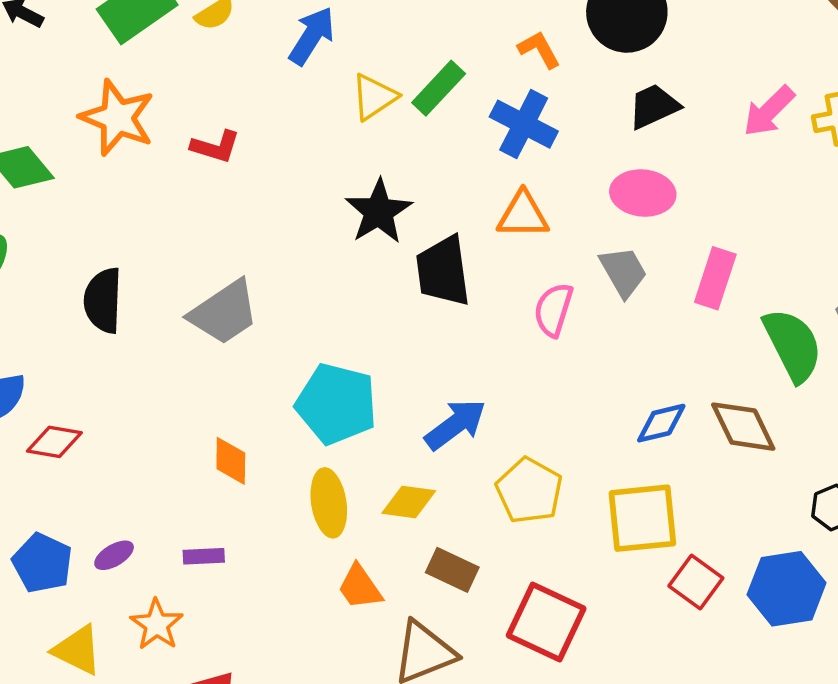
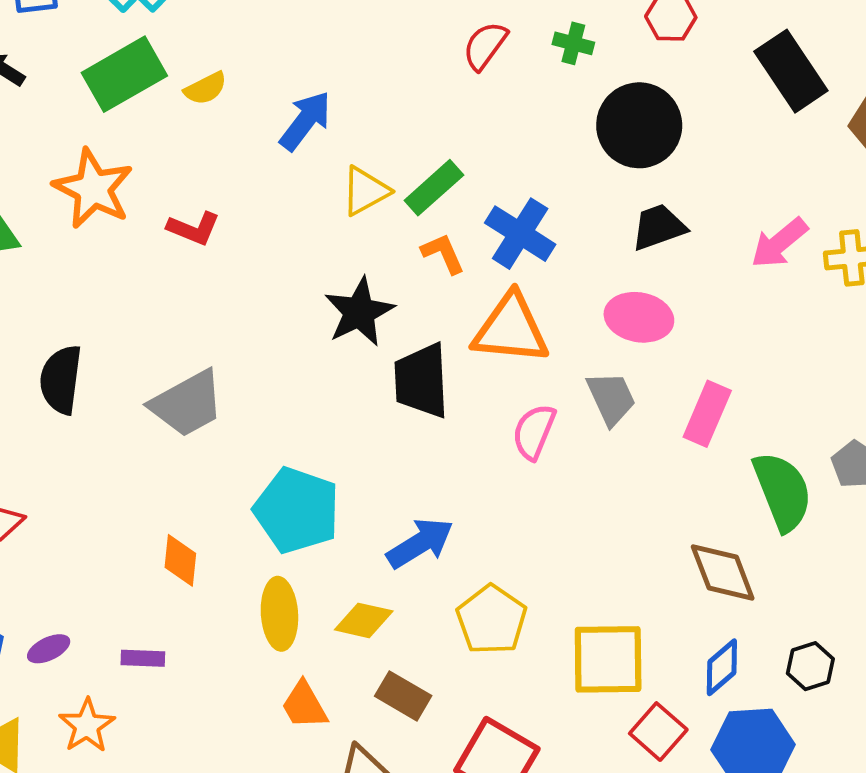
orange L-shape: (539, 50) -> (443, 253), moved
orange triangle: (523, 215) -> (511, 329), size x1.4
blue diamond: (661, 423) -> (722, 667), moved, turned -32

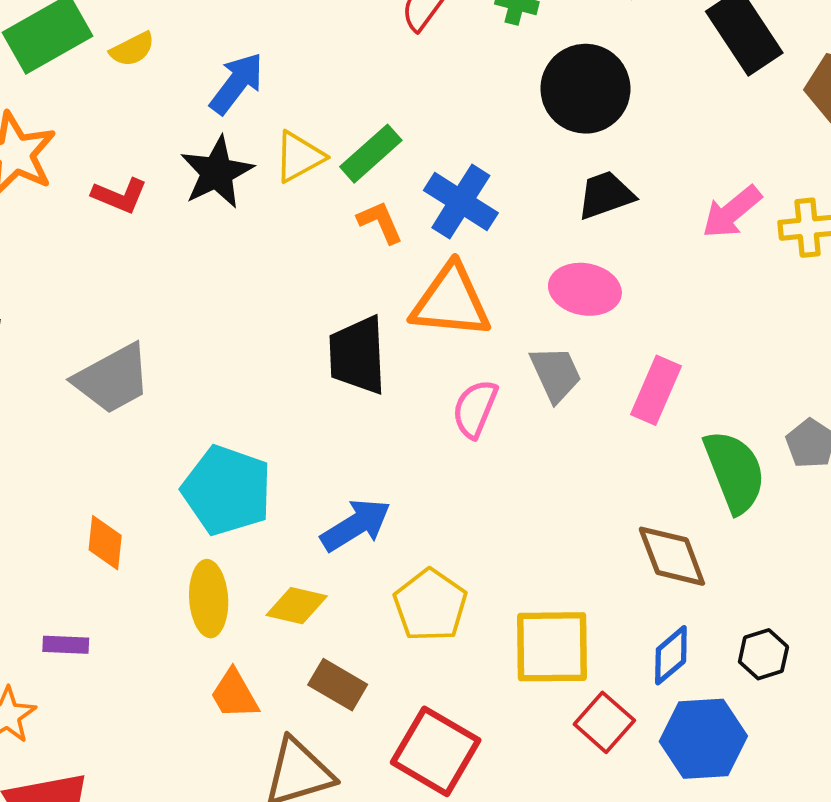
black star: (359, 312) -> (217, 172), moved

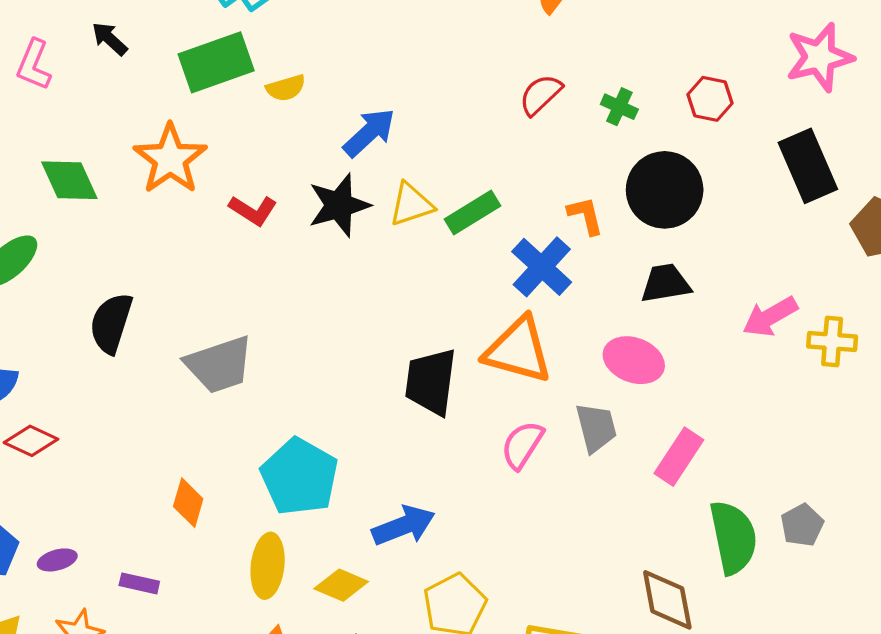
orange L-shape: (380, 222) -> (586, 216), moved

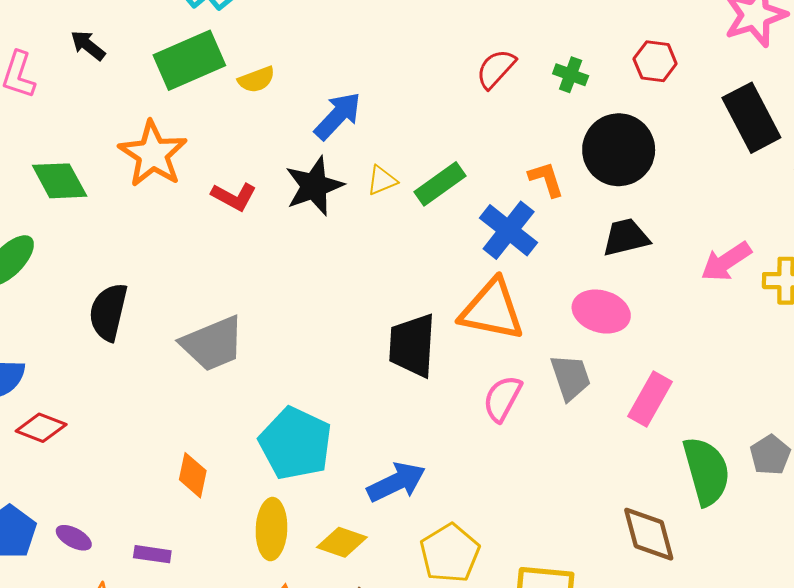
yellow triangle: (411, 204) -> (382, 180), size x0.7
purple ellipse: (57, 560) -> (74, 538), turned 48

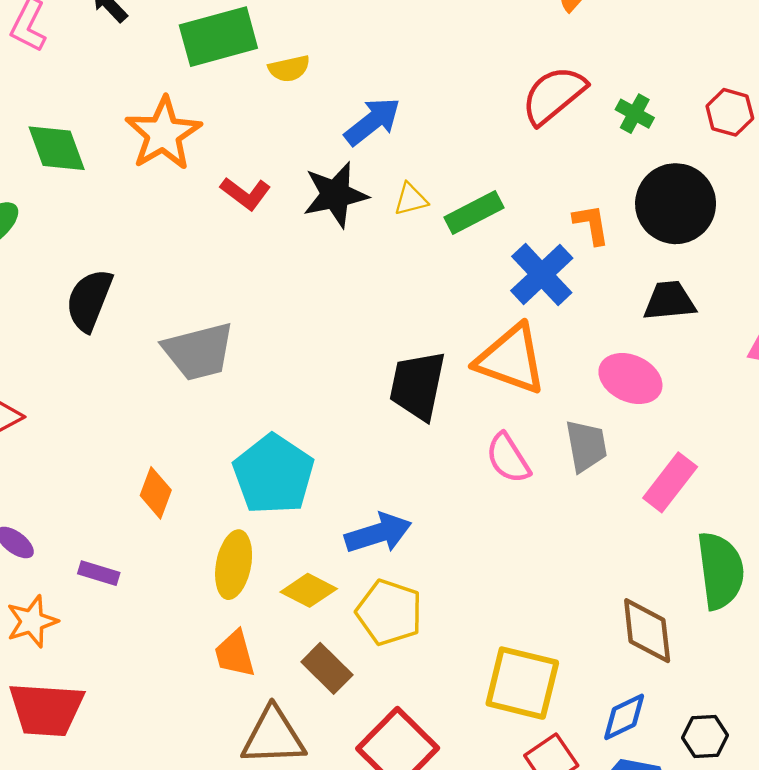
red semicircle: (496, 69) -> (554, 95), size x1.4
pink semicircle: (502, 399) -> (508, 458), turned -69
yellow pentagon: (450, 553) -> (389, 612), moved, turned -30

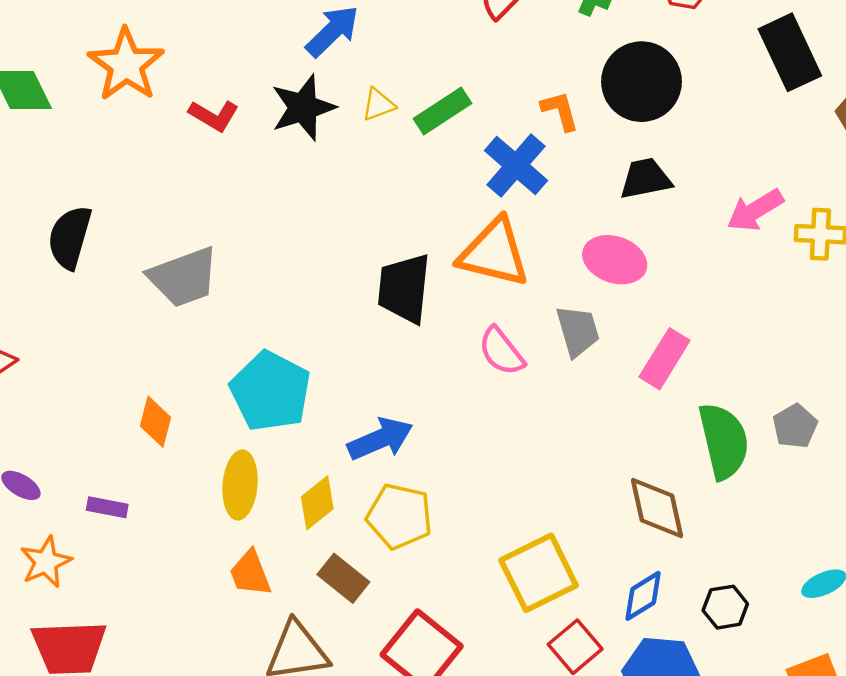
yellow diamond: (309, 590) -> (317, 503), turned -60
yellow square: (522, 683) -> (539, 573), turned -34

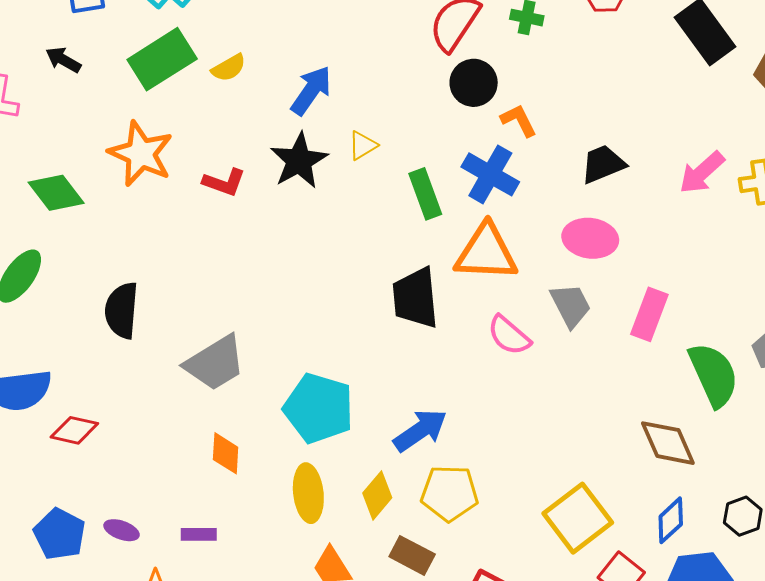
black circle: (642, 82) -> (474, 83), moved, size x0.7
green rectangle: (442, 111) -> (425, 194), moved, turned -66
gray trapezoid: (184, 277) -> (215, 363), moved

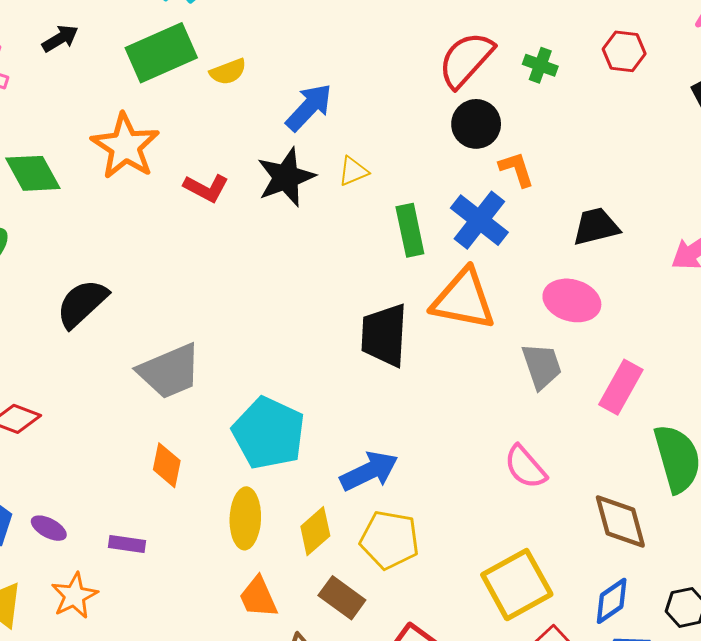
black arrow: (63, 60) -> (60, 38), turned 111
black semicircle: (122, 310) -> (82, 303), turned 34
pink semicircle: (509, 335) -> (525, 467), moved

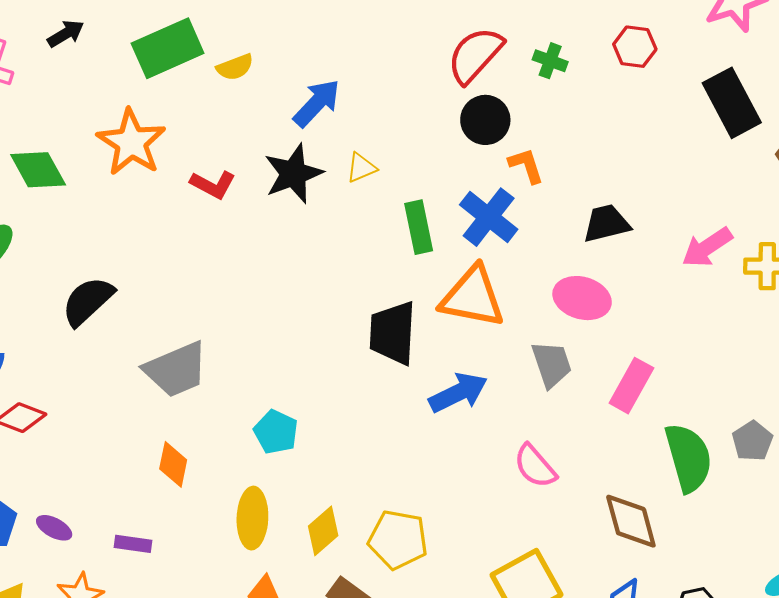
cyan pentagon: (269, 433) -> (276, 432), size x0.6
blue arrow: (369, 471) -> (458, 393), moved

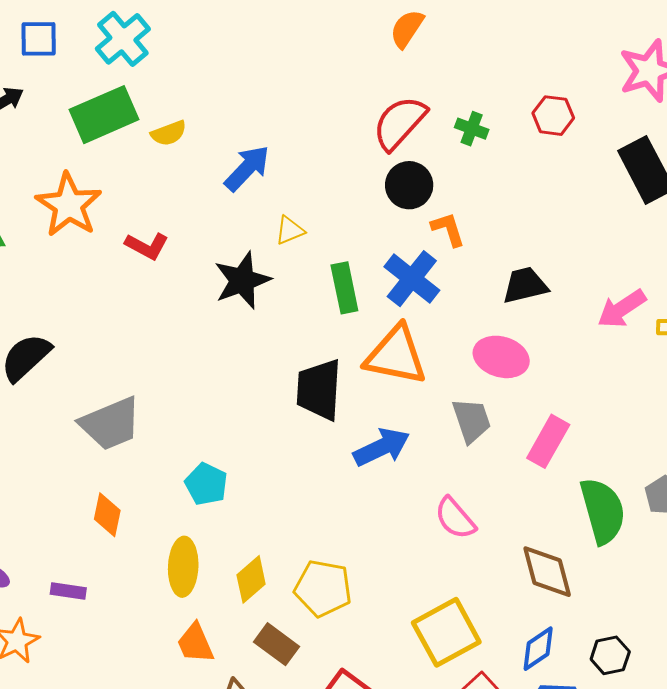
black star: (293, 174) -> (242, 280), moved

